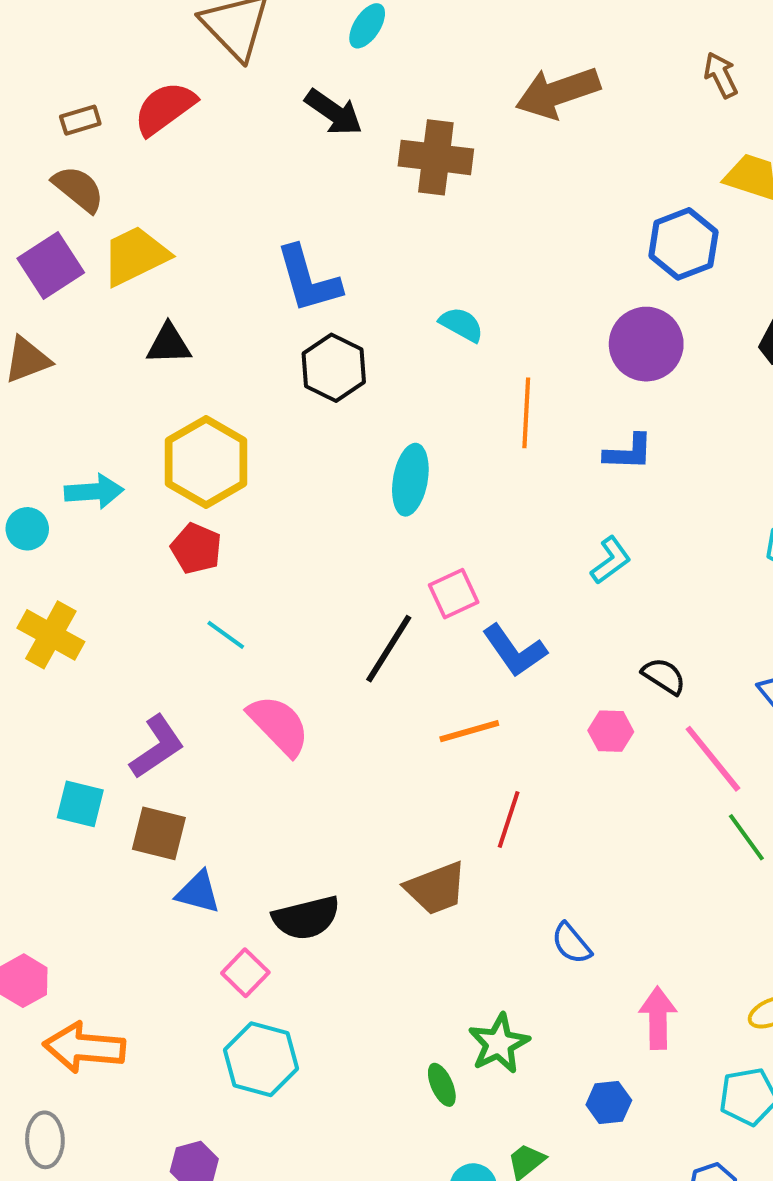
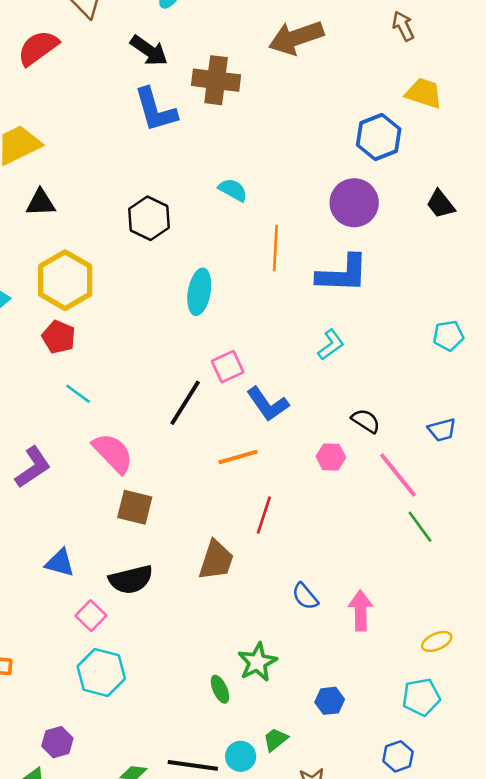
blue L-shape: (308, 279) -> (155, 110), moved
blue L-shape: (628, 452) -> (343, 274), size x1.6
brown square: (159, 833) -> (135, 507), moved
brown trapezoid: (436, 888) -> (216, 560), turned -51
pink arrow: (658, 1018) -> (361, 611), moved

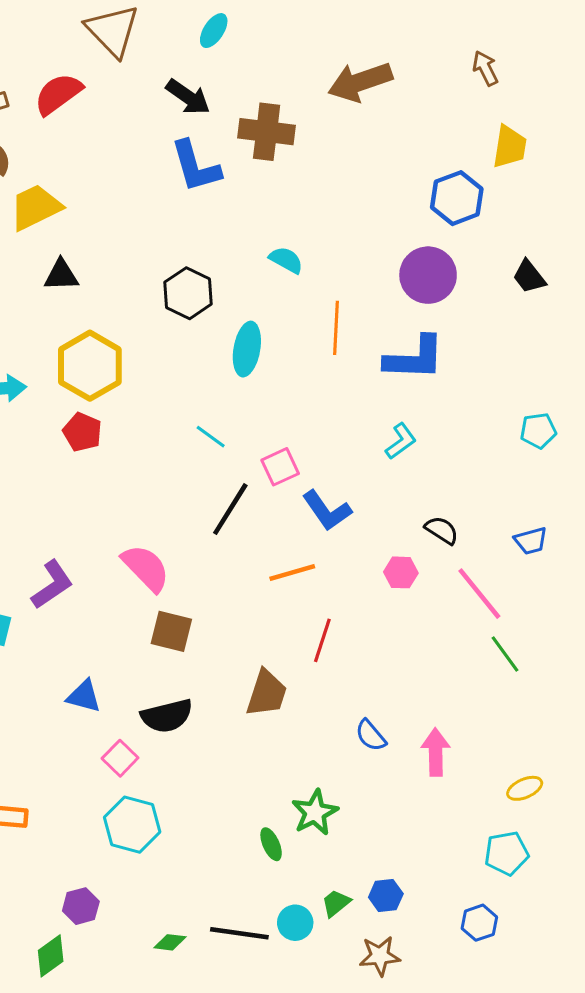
yellow trapezoid: (424, 93) -> (510, 147), turned 81
cyan ellipse: (199, 292) -> (247, 349), moved
cyan line: (78, 394) -> (211, 437), moved
blue hexagon: (330, 701) -> (386, 896), moved

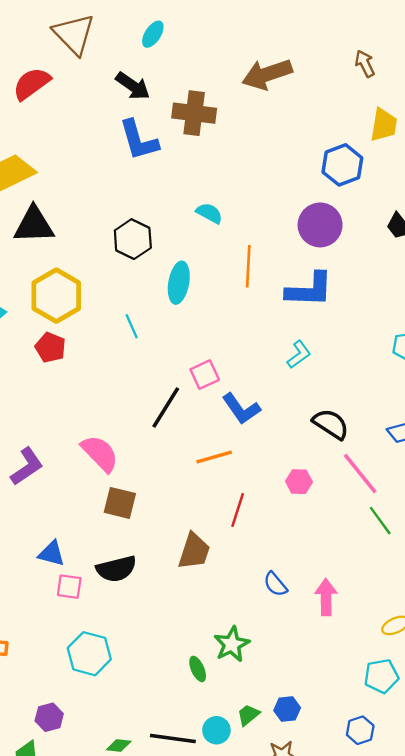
black triangle: (61, 275) -> (34, 225), size x1.5
cyan line: (211, 437) -> (132, 326), moved, turned 30
black semicircle: (442, 530) -> (331, 424), size x1.4
pink hexagon: (401, 572) -> (299, 482), moved
pink square: (120, 758) -> (69, 587), moved, turned -36

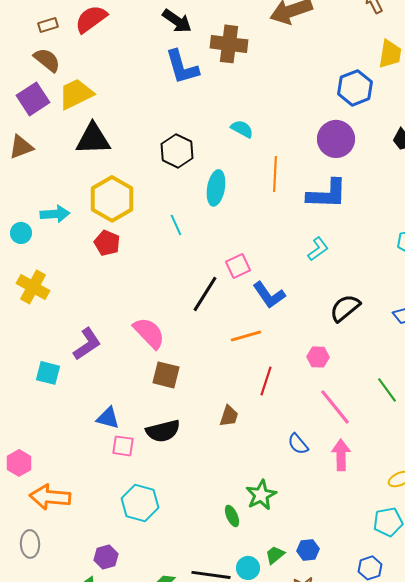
black semicircle: (331, 424) -> (345, 308), turned -72
pink line: (360, 473) -> (335, 407), moved
brown trapezoid: (194, 551) -> (229, 416), size x0.7

